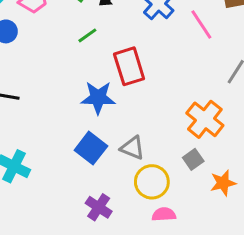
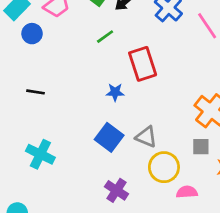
blue star: (98, 98) -> (115, 92), size x0.6
gray square: (193, 159) -> (201, 147), turned 36
pink semicircle: (164, 214) -> (187, 192), moved

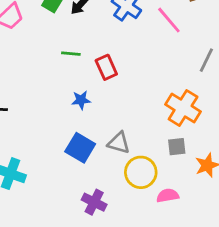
green line: (105, 37) -> (71, 54), moved, turned 48
red rectangle: (143, 64) -> (106, 67), size x0.7

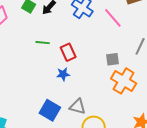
blue star: (81, 100) -> (63, 74), moved
gray square: (177, 147) -> (113, 59), moved

